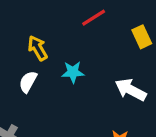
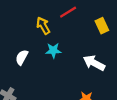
yellow arrow: (38, 48) -> (43, 26), moved

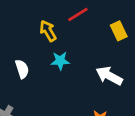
white semicircle: (22, 57) -> (22, 69), turned 133

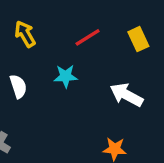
red line: (78, 15) -> (88, 37), moved
yellow arrow: (48, 31) -> (25, 34), moved

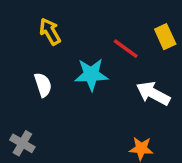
red line: (88, 37) -> (126, 49), moved, turned 68
cyan star: (66, 76) -> (91, 74), size x1.4

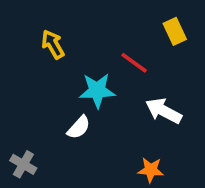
yellow rectangle: (165, 37) -> (175, 31), moved
white semicircle: (43, 85) -> (79, 127), moved, turned 60

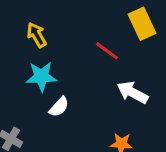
yellow rectangle: (175, 31) -> (142, 24), size x1.4
cyan star: (97, 90) -> (41, 76), moved

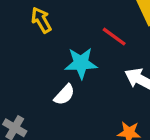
cyan star: (41, 76) -> (81, 63), moved

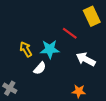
yellow arrow: (41, 20) -> (26, 49), moved

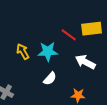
yellow rectangle: (92, 16) -> (92, 29), moved, turned -72
white semicircle: (40, 68) -> (50, 79), moved

